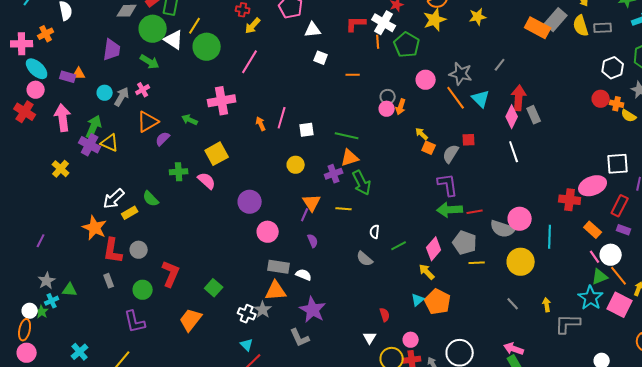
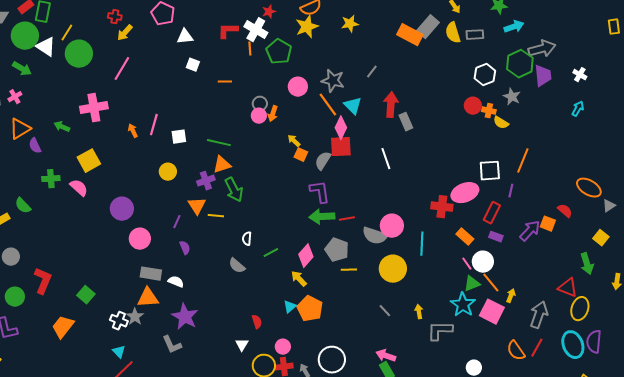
pink diamond: (512, 117) -> (341, 128), moved
purple semicircle: (163, 139) -> (35, 146), turned -70
red square: (469, 140) -> (341, 147), size x1.6
orange triangle: (312, 203) -> (197, 206), moved

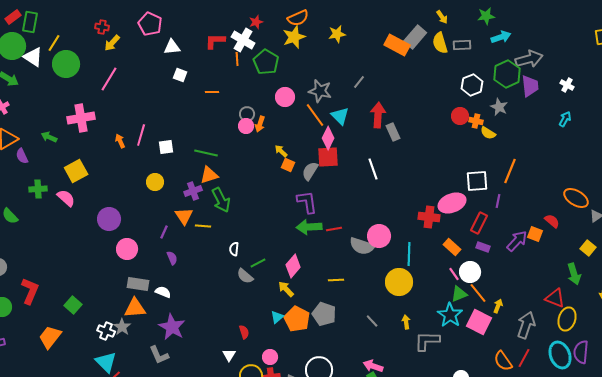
gray pentagon: (337, 250) -> (324, 314), moved
gray semicircle: (237, 266) -> (245, 276), moved
yellow circle: (393, 269) -> (399, 282), moved
cyan triangle: (119, 352) -> (106, 362), size x1.6

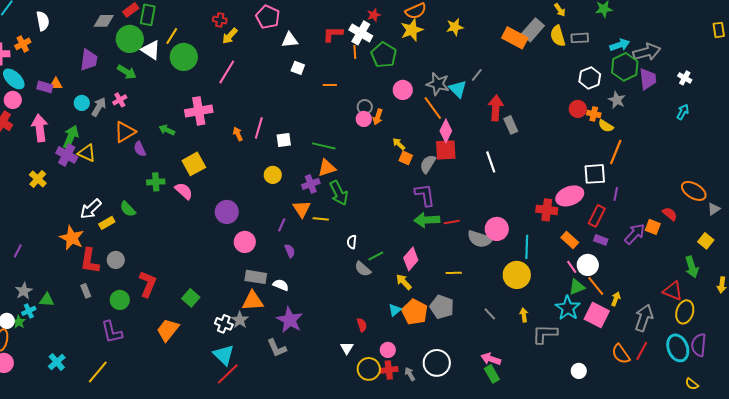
cyan arrow: (501, 37) -> (620, 45), moved
cyan triangle: (340, 116) -> (458, 89), moved
orange line: (510, 171) -> (616, 152), moved

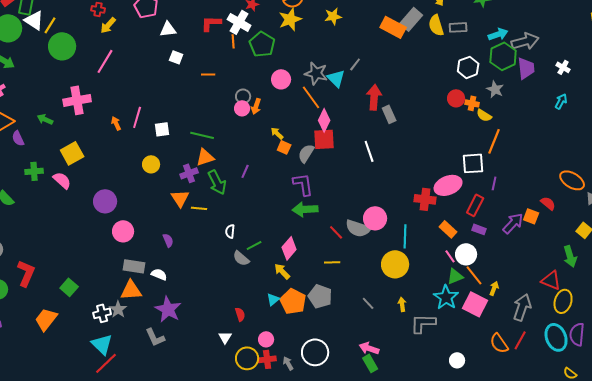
white triangle: (151, 50) -> (34, 20), moved
red line: (452, 222) -> (336, 232), moved, turned 56
purple line: (282, 225) -> (245, 171), moved
white cross: (224, 324) -> (102, 313), turned -36

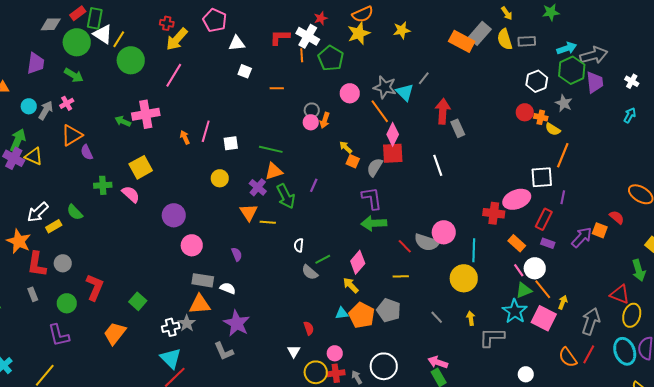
yellow arrow: (108, 25) -> (177, 39), size x1.4
green arrow: (45, 119) -> (123, 121), moved
purple cross: (189, 173) -> (258, 187), turned -30
cyan triangle: (273, 299) -> (342, 313), turned 32

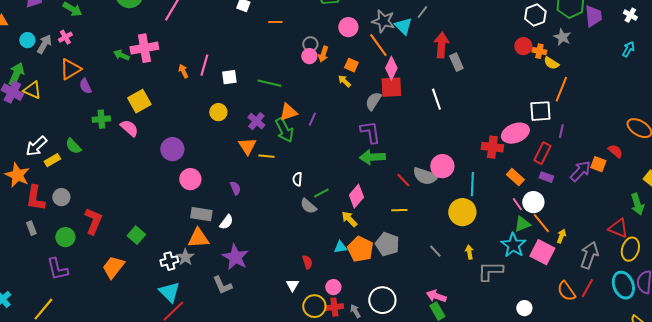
orange square: (353, 161) -> (351, 65), moved
orange triangle: (274, 171) -> (288, 112), moved
white semicircle: (228, 288) -> (226, 222), turned 105

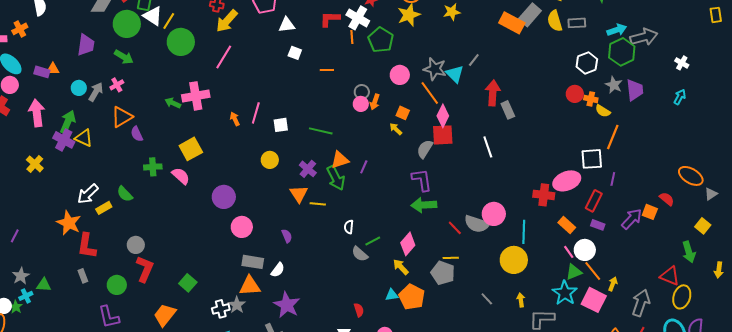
purple trapezoid: (593, 16) -> (635, 90), moved
gray circle: (61, 197) -> (136, 245), moved
gray pentagon: (387, 244) -> (443, 273), moved

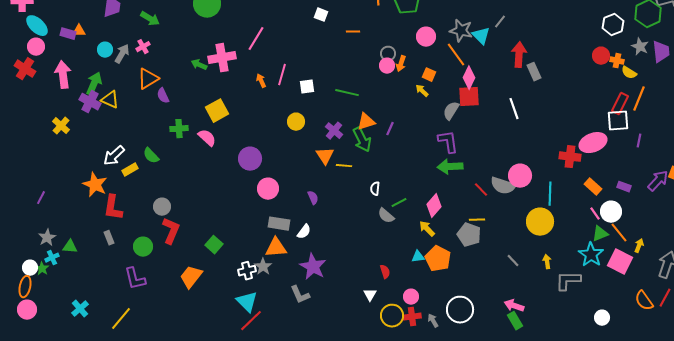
pink line: (224, 57) -> (256, 39), moved
red rectangle: (594, 201) -> (620, 104), moved

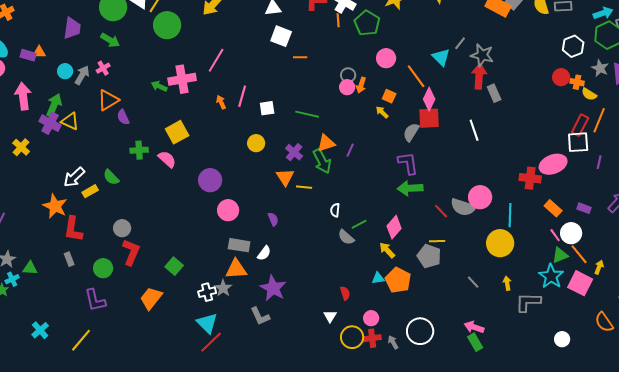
white square: (321, 15) -> (281, 36), size x1.5
gray star: (461, 31) -> (482, 55), moved
orange line: (353, 32) -> (300, 57), moved

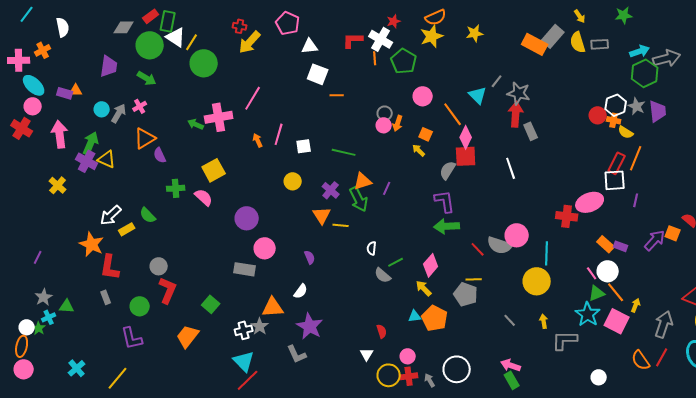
white hexagon: (573, 46) -> (616, 105), moved
orange rectangle: (553, 208) -> (606, 244), moved
gray rectangle: (239, 245) -> (245, 269), moved

